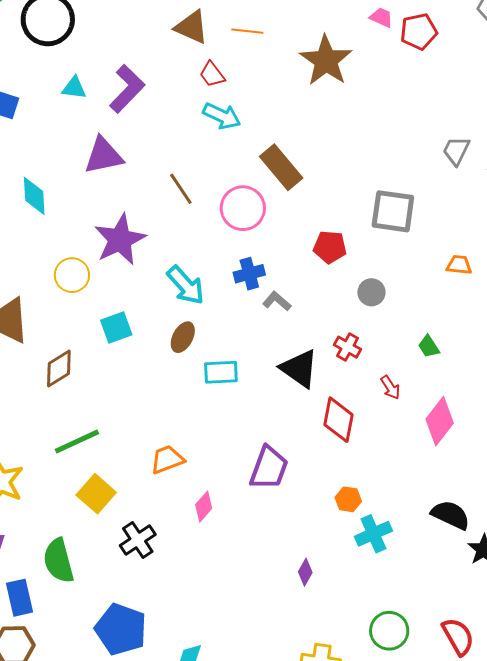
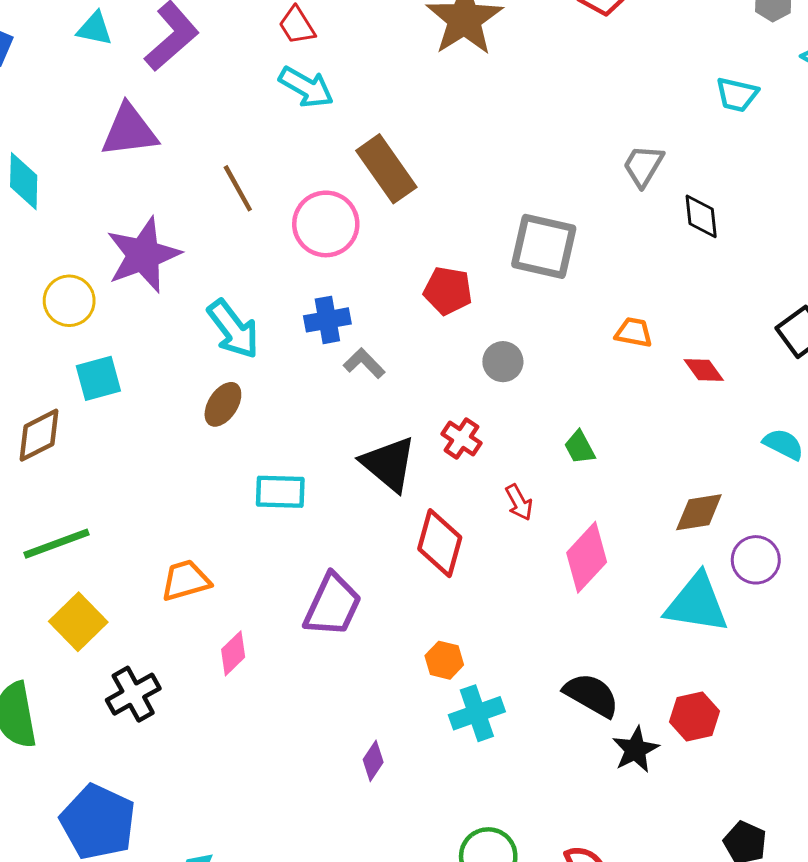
cyan square: (116, 328) -> (98, 378), moved
cyan rectangle: (221, 372) -> (280, 492), moved

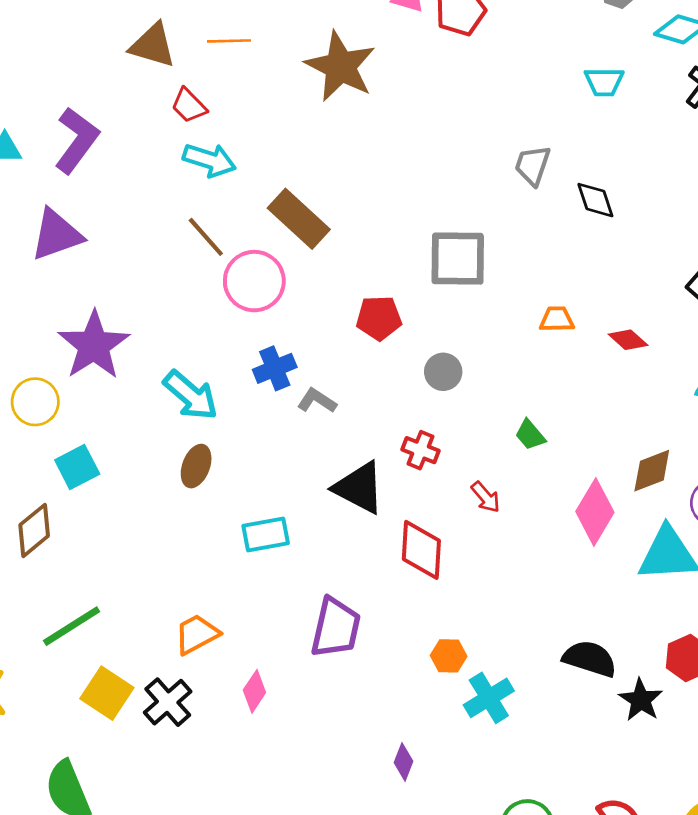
brown line: (238, 188) -> (206, 237), moved
pink diamond: (587, 557) -> (595, 512), moved
black cross: (133, 694) -> (168, 702), moved

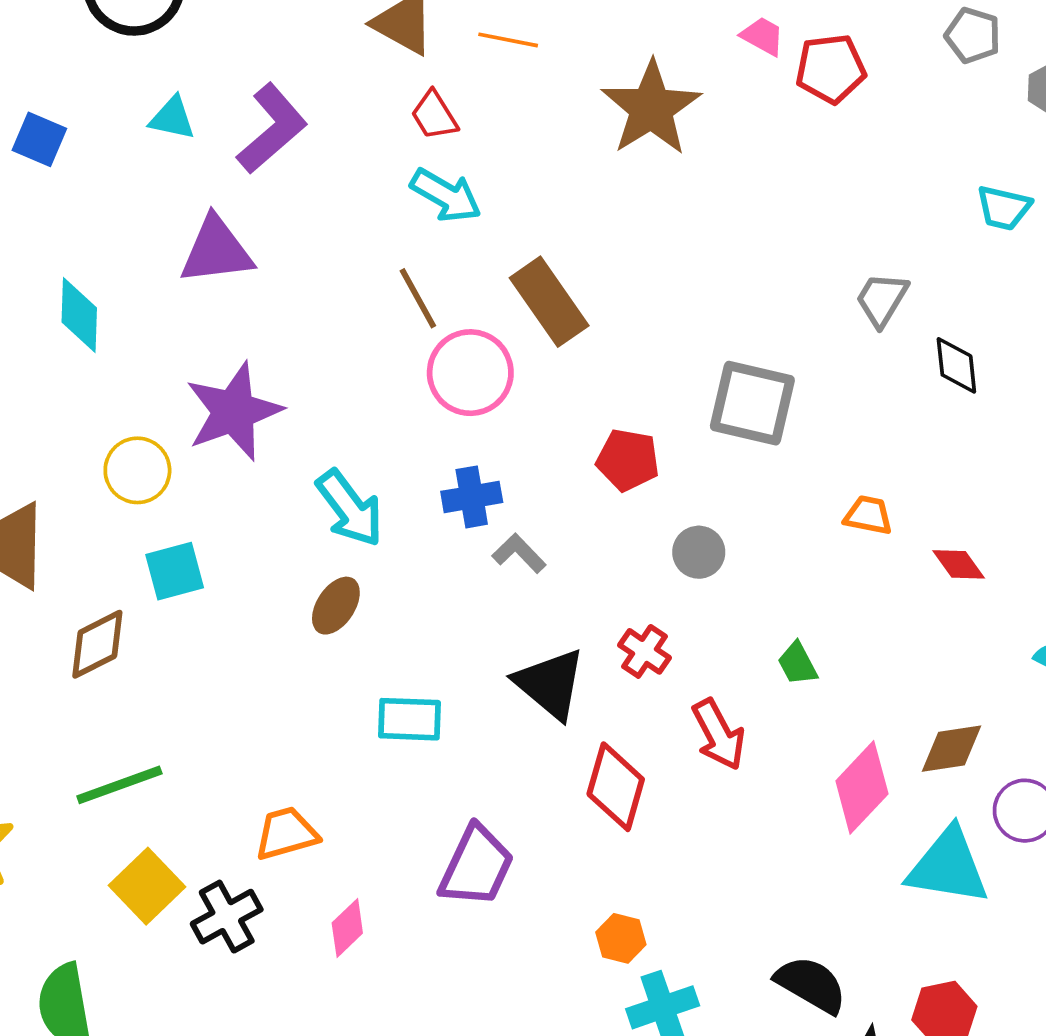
red arrow: (486, 497) -> (719, 735), size x1.5

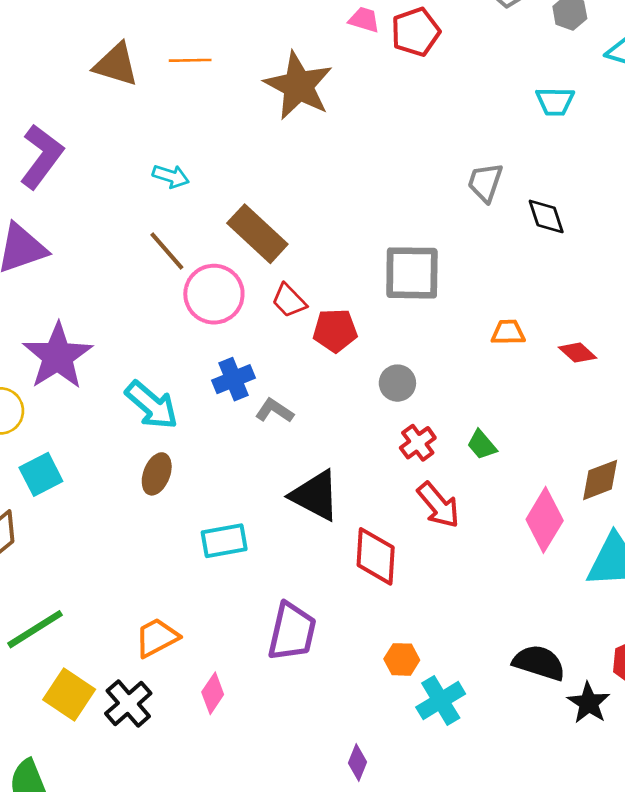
red trapezoid: (434, 115) -> (289, 301), moved
cyan arrow: (446, 195) -> (171, 176), size x0.7
red cross: (645, 651) -> (418, 443), moved, turned 32

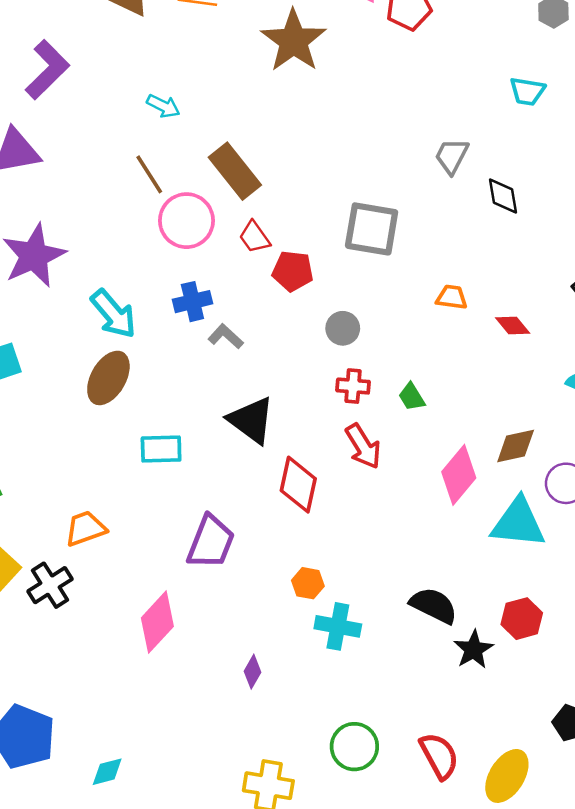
red cross: (418, 443) -> (353, 386), turned 32
brown ellipse: (157, 474) -> (108, 378), size x1.4
pink diamond: (213, 693) -> (157, 622), moved, size x1.6
cyan cross: (441, 700) -> (338, 626), turned 33

